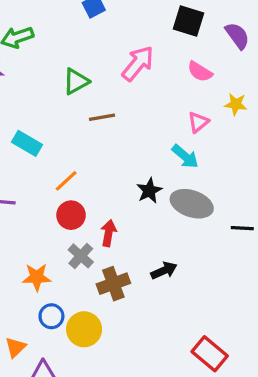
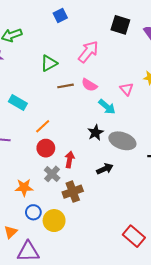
pink semicircle: (200, 72) -> (89, 85), moved
pink triangle: (198, 122) -> (127, 89), turned -32
cyan arrow: (185, 156) -> (107, 107), moved
black arrow: (164, 271) -> (105, 169), moved

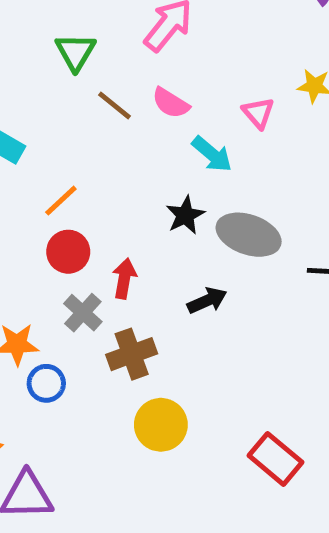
green triangle: (49, 63) -> (76, 52), turned -30
brown line: (65, 86) -> (115, 105), turned 49
blue circle: (33, 212) -> (46, 383), moved
yellow circle: (54, 221) -> (161, 425), moved

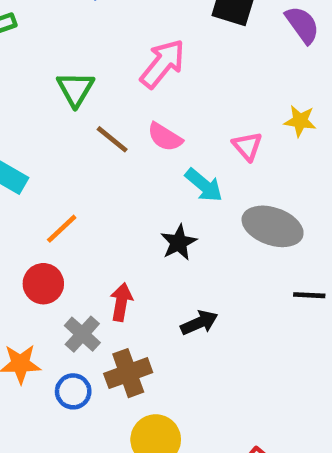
gray ellipse: (249, 235) -> (273, 226), moved
red circle: (68, 252) -> (43, 284), moved
blue circle: (46, 383) -> (73, 391), moved

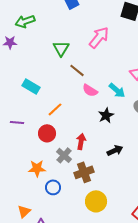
pink semicircle: (165, 137) -> (90, 90), moved
blue circle: (73, 391) -> (53, 187), moved

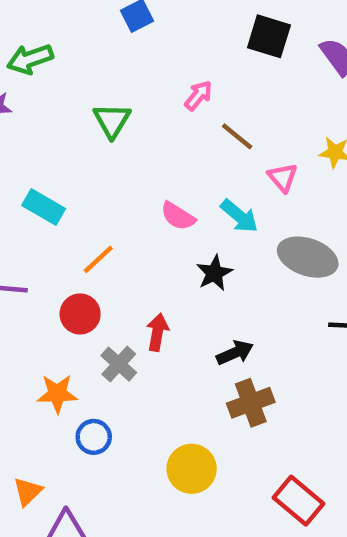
pink arrow: (99, 37) -> (198, 95), size x0.6
brown line: (77, 70) -> (237, 136), moved
brown cross: (84, 172) -> (251, 403), moved

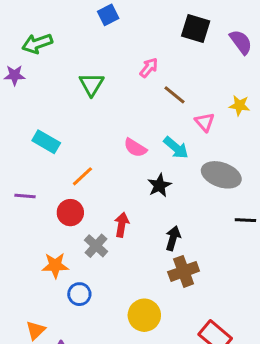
black arrow: (235, 353) -> (173, 238), turned -50

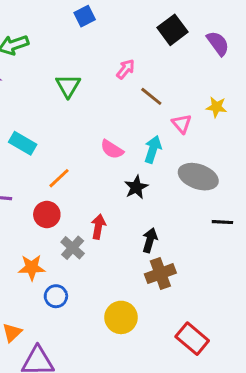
black square: (196, 28) -> (173, 30), turned 36
cyan arrow: (176, 148) -> (153, 149), turned -112

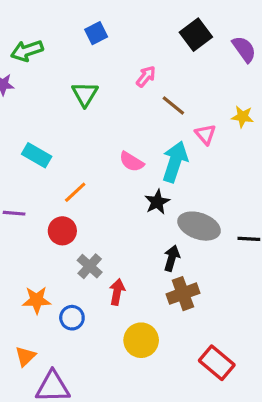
blue square: (85, 16) -> (96, 33), moved
cyan arrow: (153, 149) -> (175, 162), size x1.4
gray ellipse: (198, 177) -> (199, 226), moved
red arrow: (98, 227) -> (117, 292), moved
orange star: (32, 267) -> (37, 300), moved

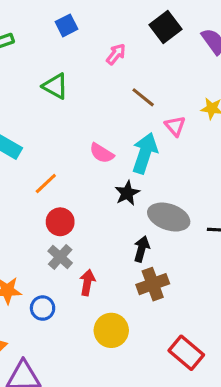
pink arrow: (146, 76) -> (116, 54), moved
green triangle: (85, 94) -> (55, 86), turned -32
red circle: (62, 231) -> (60, 222), moved

